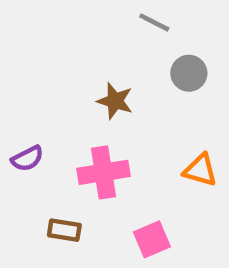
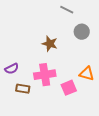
brown rectangle: (64, 230) -> (23, 89), moved
pink square: (152, 239) -> (69, 88), moved

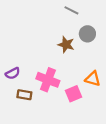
brown star: (50, 44) -> (66, 45), moved
pink cross: (45, 75) -> (48, 80), turned 30

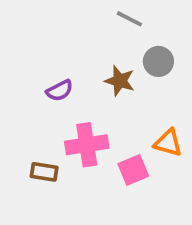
purple semicircle: (13, 73) -> (60, 91), moved
pink cross: (48, 80) -> (87, 145), turned -30

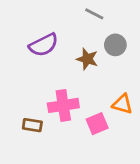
purple semicircle: (60, 91) -> (44, 45), moved, size x1.5

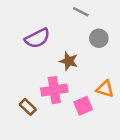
brown star: (87, 59) -> (69, 61), moved
brown rectangle: (32, 125) -> (28, 107), turned 35

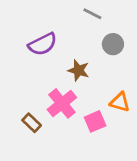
pink cross: (54, 90) -> (62, 103), turned -30

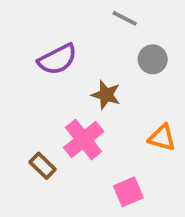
pink square: (95, 121) -> (128, 192), moved

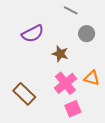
pink cross: (84, 140) -> (65, 83), moved
brown rectangle: (43, 166) -> (24, 94), size x1.5

